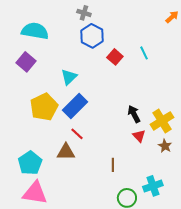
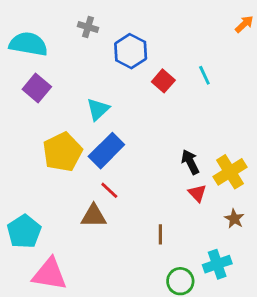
gray cross: (84, 13) -> (88, 27), moved
cyan semicircle: (35, 31) -> (28, 44), moved
brown star: (165, 146) -> (234, 219), moved
cyan pentagon: (30, 163) -> (24, 232), moved

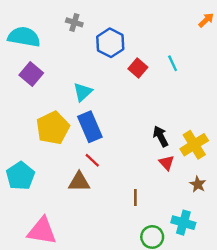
blue rectangle: (106, 151) -> (90, 127), turned -68
cyan pentagon: (24, 232) -> (20, 176), moved
cyan cross: (217, 264) -> (183, 223), turned 35

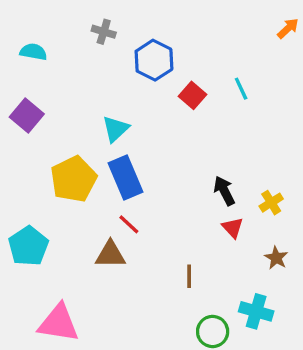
cyan semicircle: (24, 37) -> (33, 52), size x0.6
purple square: (31, 74) -> (27, 115), moved
yellow cross: (194, 145) -> (271, 203), size x0.6

